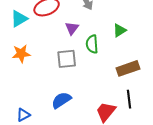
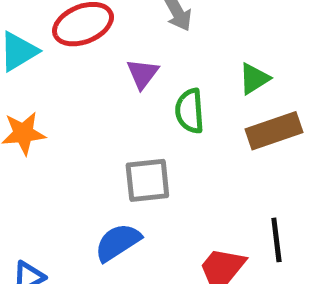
gray square: (67, 59) -> (147, 180), moved
brown rectangle: (128, 68) -> (274, 131), moved

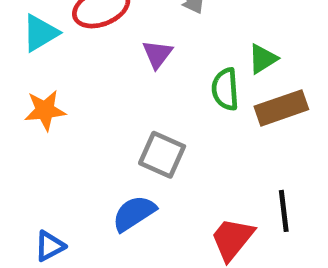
green semicircle: (190, 111) -> (225, 89), moved
gray square: (147, 180) -> (162, 155), turned 30

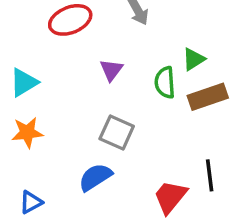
cyan triangle: (40, 33) -> (24, 82), moved
purple triangle: (157, 54) -> (111, 70), moved
orange star: (45, 110) -> (27, 132), moved

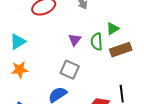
purple triangle: (111, 70) -> (75, 40), moved

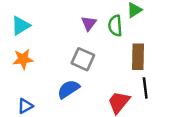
brown rectangle: (121, 50) -> (138, 57), moved, turned -70

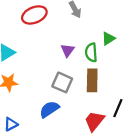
brown rectangle: (138, 57) -> (92, 80), moved
black line: (145, 88) -> (118, 108), turned 30

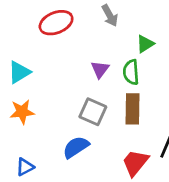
green triangle: (108, 39) -> (145, 44), moved

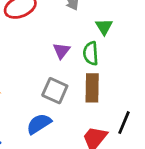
green triangle: (145, 44) -> (104, 27), turned -30

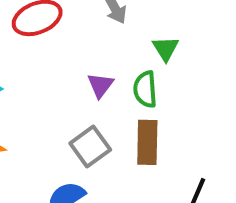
gray square: (55, 91) -> (90, 146), turned 30

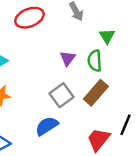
brown rectangle: (147, 142) -> (96, 93), turned 40

